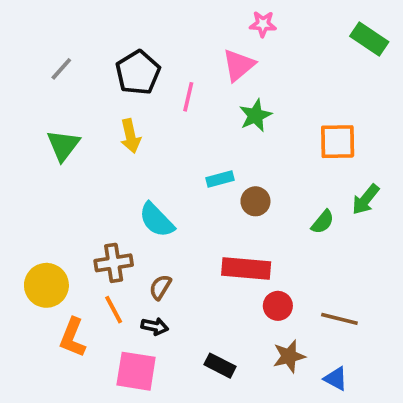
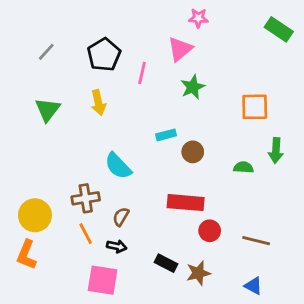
green arrow: (366, 199) -> (276, 150), turned -35
green semicircle: (323, 222) -> (243, 167), turned -126
orange L-shape: (73, 338) -> (26, 255), moved
brown star: (289, 356) -> (198, 273), moved
black rectangle: (220, 366) -> (166, 263), moved

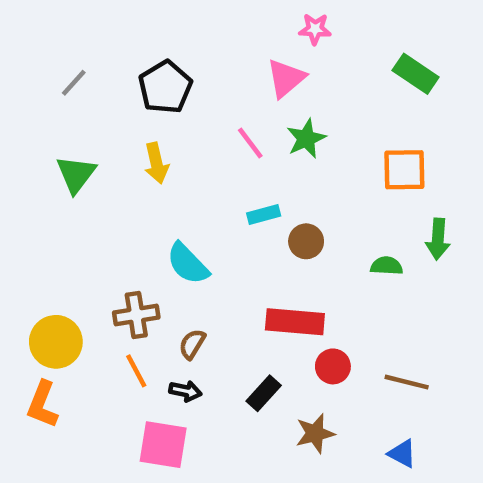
green rectangle: (279, 29) -> (416, 74), moved
pink line: (142, 73) -> (250, 143), moved, turned -50
black rectangle: (166, 263) -> (264, 393), moved, turned -75

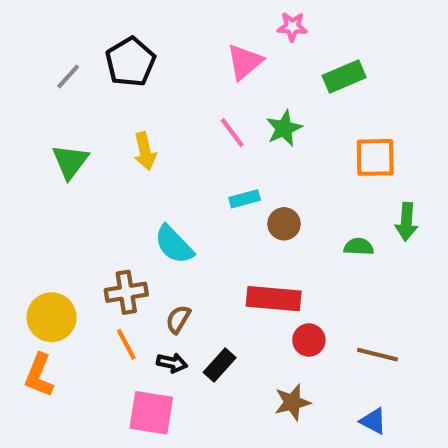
green rectangle: (416, 74) -> (344, 76), moved, turned -57
pink triangle: (286, 78) -> (245, 62), moved
black pentagon: (165, 87) -> (130, 62), moved
black rectangle: (264, 393) -> (220, 365), moved

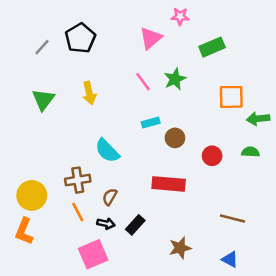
green arrow: (406, 222) -> (258, 119), moved, turned 80
green semicircle: (359, 247) -> (250, 152), moved
red circle: (309, 340) -> (212, 156), moved
pink square: (151, 413) -> (93, 254), turned -32

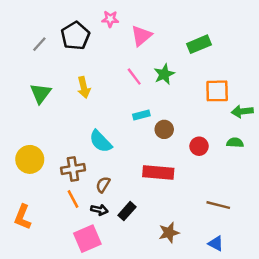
pink star: (180, 16) -> (110, 19), moved
yellow circle: (32, 195) -> (30, 159), moved

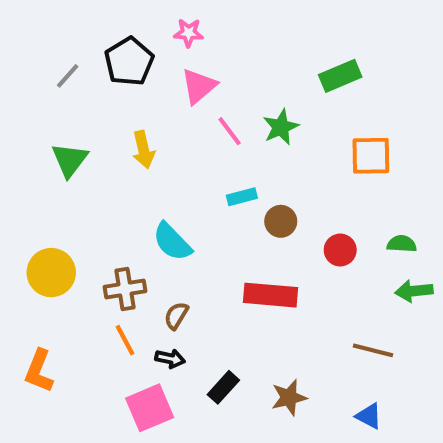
pink triangle: (141, 36) -> (199, 86), moved
green arrow: (242, 111) -> (414, 291), moved
black rectangle: (127, 211) -> (223, 387), moved

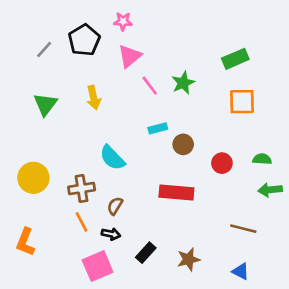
green rectangle: (340, 76) -> (235, 59), moved

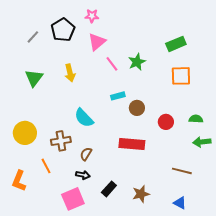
orange line: (82, 222) -> (46, 166), moved

